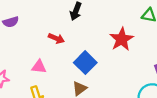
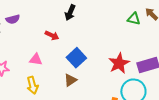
red star: (122, 39) -> (119, 63), moved

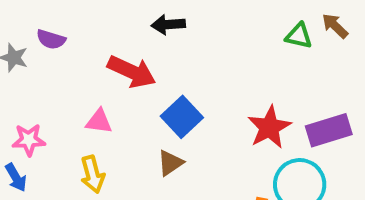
black arrow: (70, 13) -> (168, 25), turned 63
purple semicircle: (13, 19) -> (51, 39), turned 32
red arrow: (52, 35) -> (132, 72), size x1.6

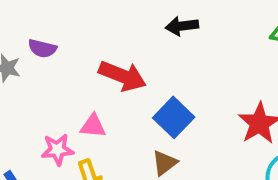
black arrow: (168, 25) -> (182, 26), moved
pink star: (29, 140) -> (57, 150), moved

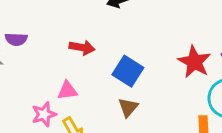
red arrow: (122, 76) -> (82, 48), size x0.7

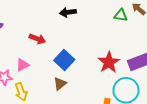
pink triangle: (67, 91) -> (22, 65), turned -32

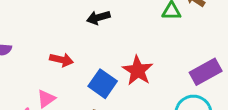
red star: (109, 62) -> (138, 70), moved

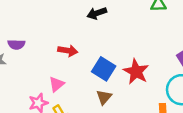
red star: (138, 70) -> (136, 72), moved

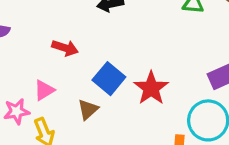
brown triangle: (104, 97) -> (88, 109), moved

